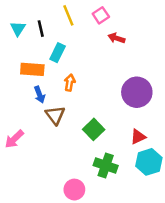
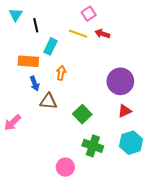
yellow line: (68, 15) -> (78, 34), moved, turned -48
cyan triangle: (18, 29) -> (16, 15), moved
brown triangle: (55, 115) -> (48, 101), turned -48
red triangle: (138, 137) -> (125, 111), moved

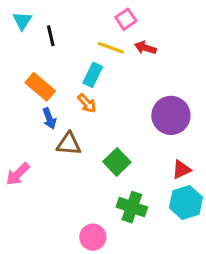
cyan rectangle: (51, 46) -> (93, 75), moved
orange rectangle: (28, 61) -> (40, 87), turned 36
orange arrow: (61, 73) -> (87, 103), turned 128
red triangle: (125, 111) -> (181, 169), moved

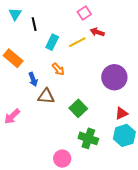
yellow line: (111, 48) -> (77, 42), moved, turned -48
cyan rectangle: (93, 75) -> (52, 42), moved
orange rectangle: (40, 87) -> (13, 58), moved

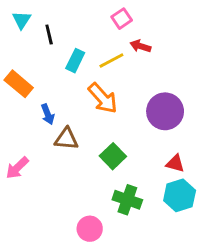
orange arrow: (58, 69) -> (103, 98), moved, size x1.6
red triangle: (121, 113) -> (175, 163), turned 40

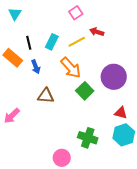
pink square: (122, 19) -> (76, 13), moved
black line: (49, 34) -> (29, 43), moved
blue arrow: (48, 114) -> (36, 67), moved
green square: (113, 156) -> (85, 91), moved

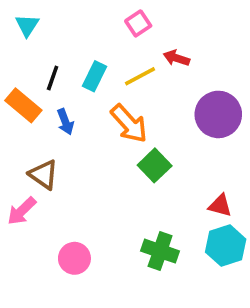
black line: (29, 43) -> (53, 78), turned 32
purple circle: (114, 77) -> (218, 114), moved
brown triangle: (46, 96) -> (43, 175), moved, turned 30
pink circle: (62, 158) -> (74, 258), moved

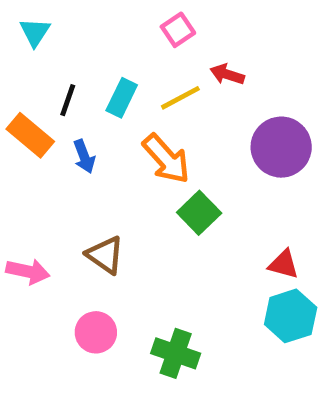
brown triangle: (43, 175) -> (105, 255), moved
pink arrow: (22, 211) -> (28, 271), turned -124
green cross: (160, 251) -> (176, 353), moved

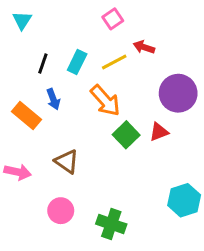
orange rectangle: (30, 135) -> (27, 116), moved
red triangle: (283, 264) -> (159, 132), moved, turned -36

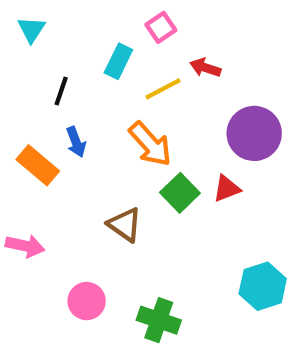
cyan rectangle: (77, 62) -> (118, 61), moved
brown triangle: (67, 162) -> (125, 225), moved

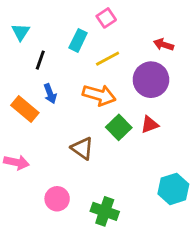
cyan triangle: (31, 29) -> (21, 32), moved
red arrow: (205, 68) -> (164, 45), moved
purple circle: (254, 133) -> (151, 80), moved
orange arrow: (150, 144) -> (99, 95), turned -32

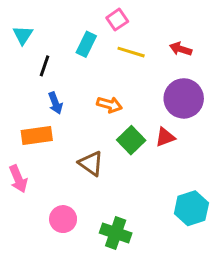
yellow line: (108, 59) -> (131, 52), moved, turned 45
purple circle: (151, 80) -> (184, 98), moved
orange arrow: (99, 95) -> (109, 105), size x0.7
orange rectangle: (25, 109) -> (37, 136), moved, turned -48
pink arrow: (16, 162) -> (18, 179), turned 55

